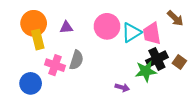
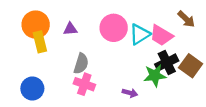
pink trapezoid: (152, 33) -> (161, 35), turned -50
brown square: (179, 62) -> (191, 66), size x1.5
pink cross: (55, 65) -> (84, 84), moved

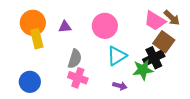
cyan triangle: (140, 34) -> (117, 56), moved
pink trapezoid: (161, 35) -> (155, 21), moved
brown square: (191, 66) -> (164, 42), moved

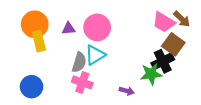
pink circle: (105, 26) -> (97, 27), moved
cyan triangle: (117, 56) -> (95, 55), moved

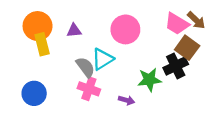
pink circle: (97, 27) -> (125, 29), moved
gray semicircle: (79, 62) -> (85, 67), turned -54
green star: (151, 74) -> (149, 80), moved
purple arrow: (127, 91) -> (127, 100), moved

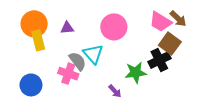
cyan triangle: (103, 59) -> (93, 54), turned -40
pink cross: (89, 89) -> (68, 74), moved
purple arrow: (127, 100) -> (115, 91), turned 32

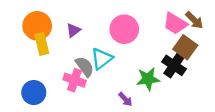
purple triangle: (67, 28) -> (73, 30), turned -32
cyan triangle: (93, 54) -> (102, 59), turned 35
black cross: (159, 60) -> (174, 65), turned -30

